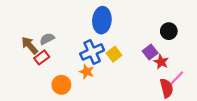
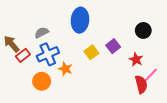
gray semicircle: (47, 39) -> (42, 33), moved
blue cross: (92, 52) -> (48, 54), moved
purple square: (150, 52) -> (113, 46), moved

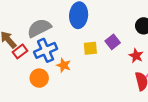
gray semicircle: (42, 33) -> (39, 28), size x1.6
yellow square: (91, 52) -> (90, 48), turned 32

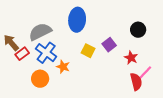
yellow square: (90, 48) -> (88, 51), turned 32
blue cross: (46, 50) -> (46, 53), turned -30

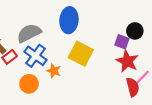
purple square: (109, 45) -> (122, 42), moved, turned -32
yellow square: (88, 51) -> (81, 54), size x1.6
red star: (131, 58) -> (127, 61), size x1.5

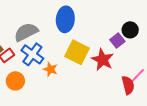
purple square: (122, 42) -> (117, 41), turned 32
red star: (127, 61) -> (103, 60), moved
orange circle: (29, 84) -> (15, 81), moved

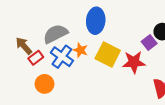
red star: (103, 60) -> (134, 62), turned -30
orange star: (50, 69) -> (80, 50), moved

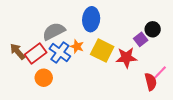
brown arrow: (24, 46) -> (17, 51), moved
red rectangle: (36, 58) -> (36, 54), size x1.5

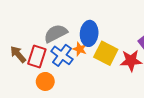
blue ellipse: (91, 19) -> (89, 33), moved
red rectangle: (36, 54) -> (37, 56), turned -35

